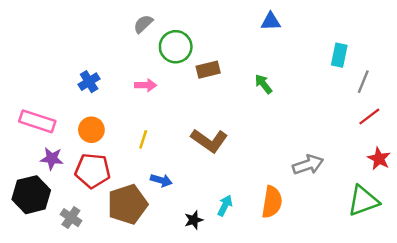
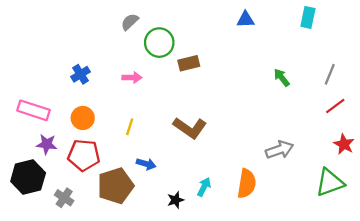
cyan rectangle: (339, 55) -> (308, 17), moved
green arrow: (263, 84) -> (282, 78), moved

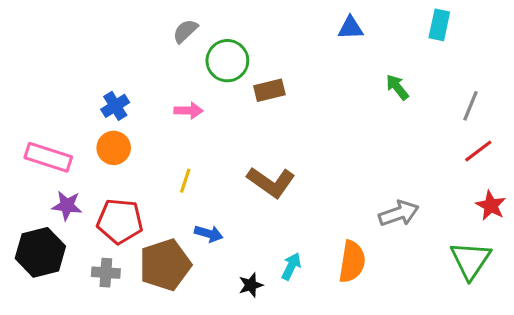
green arrow: (282, 78) -> (397, 87), moved
orange circle: (83, 118) -> (114, 148), moved
green triangle: (330, 182) -> (470, 260), turned -36
gray cross: (64, 198) -> (106, 273), moved, turned -30

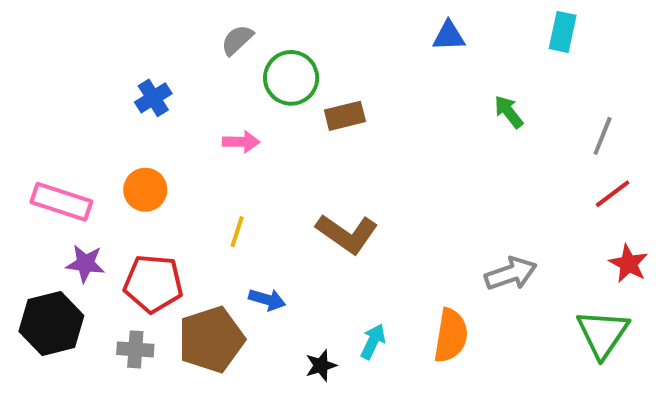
blue cross: (115, 106) -> (153, 98), moved

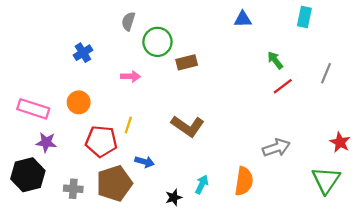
gray semicircle: (237, 40) -> (128, 21), turned -30
red line: (613, 194) -> (283, 86), moved
red pentagon: (153, 284) -> (101, 141), moved

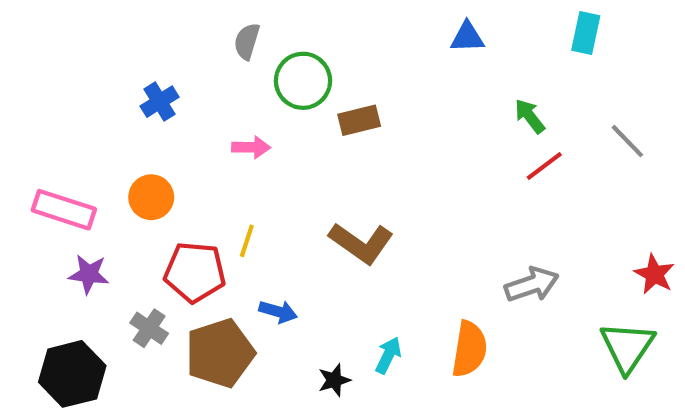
gray line: (326, 73) -> (627, 141), turned -66
black hexagon: (28, 175) -> (72, 374), moved
gray cross: (73, 189) -> (149, 328), moved, turned 30

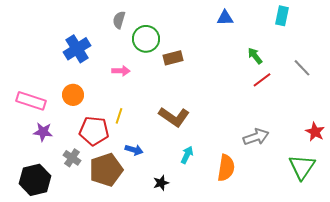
blue cross: (160, 102) -> (77, 49), size x1.5
cyan arrow: (388, 355) -> (187, 155), moved

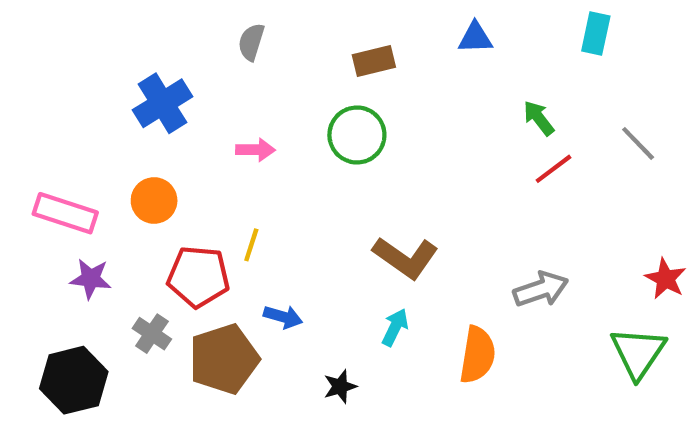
green circle: (146, 39) -> (357, 135), moved
brown rectangle: (173, 58) -> (374, 61), moved
brown L-shape: (174, 117) -> (406, 258), moved

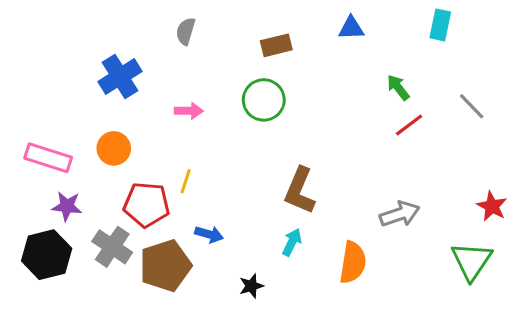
brown L-shape: (406, 258) -> (300, 191), turned 78
gray cross: (152, 334) -> (112, 247), size x1.4
black hexagon: (74, 380) -> (47, 255), moved

